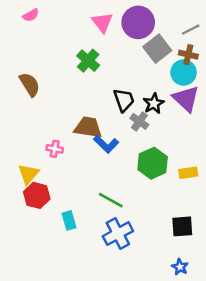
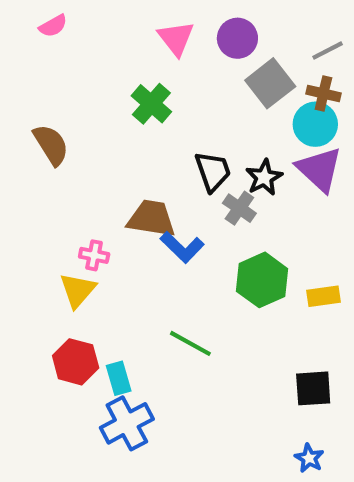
purple circle: (138, 22) -> (237, 38), size x0.7
yellow triangle: (28, 174) -> (78, 290), moved
red hexagon: (37, 195) -> (76, 362), moved
blue cross: (118, 234) -> (127, 423), moved

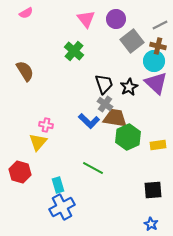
gray cross: (239, 208) -> (105, 104), moved
brown trapezoid: (151, 218) -> (115, 118), moved
red hexagon: (76, 362) -> (20, 172), moved

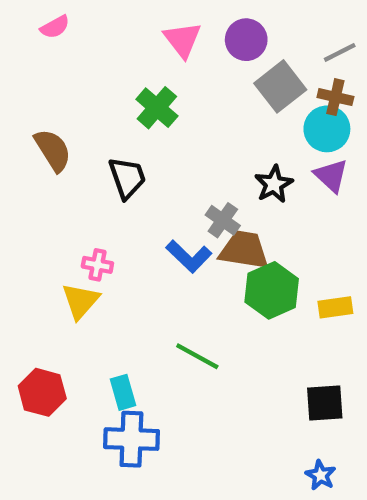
purple triangle: (156, 83) -> (331, 176), size x0.7
black trapezoid: (104, 84) -> (127, 178), moved
red hexagon: (20, 172) -> (42, 392), moved
blue cross: (62, 207) -> (131, 439), turned 30

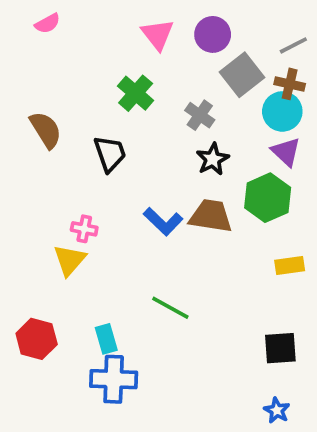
black star: (274, 184) -> (213, 159), moved
gray cross: (223, 220) -> (200, 115), moved
green hexagon: (272, 290) -> (268, 198), moved

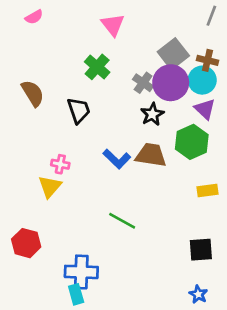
purple circle: (213, 34) -> (171, 83), moved, size x1.4
gray line: (293, 45) -> (211, 16), moved, turned -42
cyan rectangle: (106, 339) -> (76, 294), moved

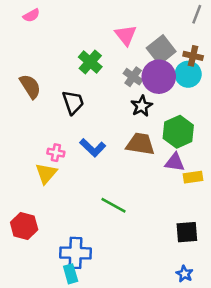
pink triangle: (113, 25) -> (126, 35), moved
purple triangle: (205, 109) -> (175, 162), moved, turned -35
blue L-shape: (117, 159) -> (93, 148), moved

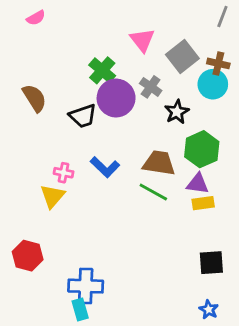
purple circle: (159, 77) -> (116, 98), moved
black trapezoid: (73, 102) -> (83, 116), turned 90
black star: (142, 106) -> (177, 112), moved
yellow rectangle: (193, 177) -> (203, 203), moved
green line: (113, 205) -> (153, 192), moved

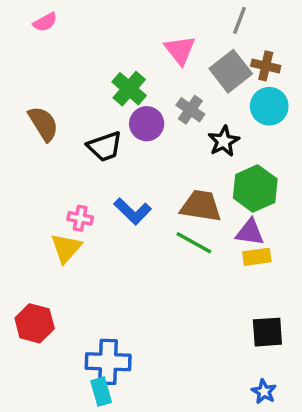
gray line: (222, 16) -> (239, 20), moved
brown cross: (218, 63) -> (266, 66), moved
purple circle: (116, 98) -> (147, 124), size x0.7

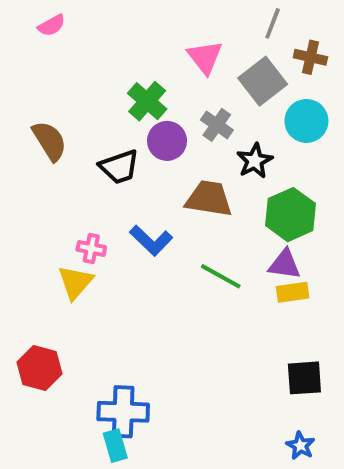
brown cross: (266, 66) -> (310, 57), moved
brown trapezoid: (201, 206) -> (209, 199), moved

